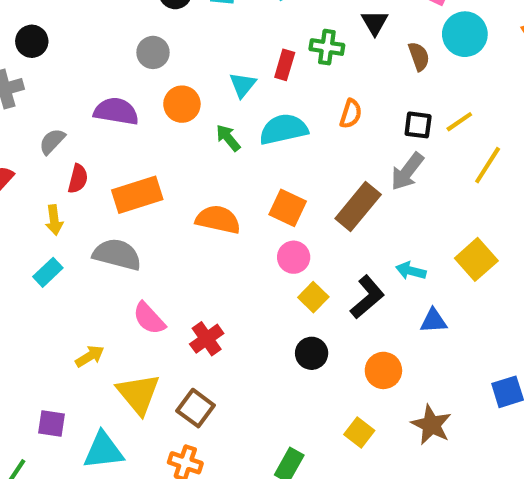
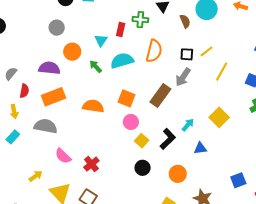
purple semicircle: (116, 111) -> (49, 68), moved
orange semicircle: (351, 114) -> (154, 51), size x1.6
cyan arrow: (411, 271) -> (188, 125), turned 120

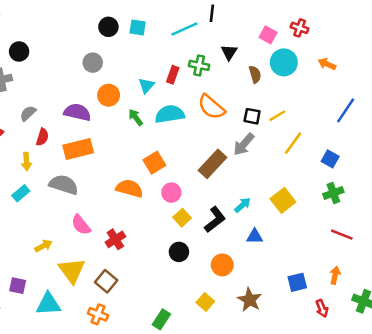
orange semicircle: (154, 51) -> (211, 107), turned 110
orange square: (126, 98) -> (154, 163), moved, turned 30
orange semicircle: (93, 106) -> (130, 188), moved

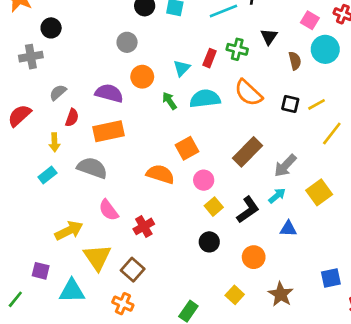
gray arrow: (244, 144) -> (285, 166), moved
yellow arrow: (43, 246) -> (69, 231), size x1.5

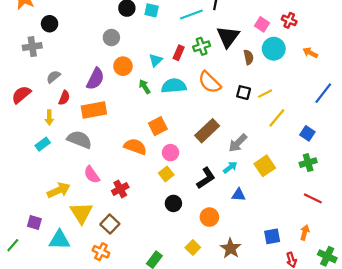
black triangle: (269, 37) -> (228, 37), size x1.6
green cross: (237, 49) -> (202, 46), turned -35
purple semicircle: (109, 93) -> (95, 79), turned 100
yellow square: (214, 207) -> (166, 174), moved

